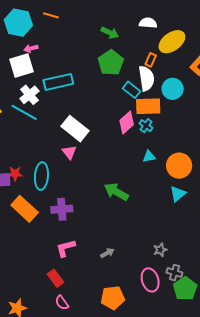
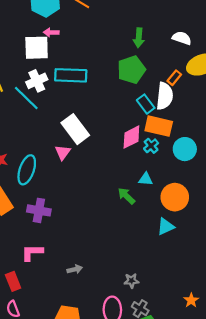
green arrow: (110, 33) -> (139, 38), turned 54
cyan circle: (173, 89) -> (185, 149), moved
green arrow: (116, 192) -> (126, 196), moved, size x0.7

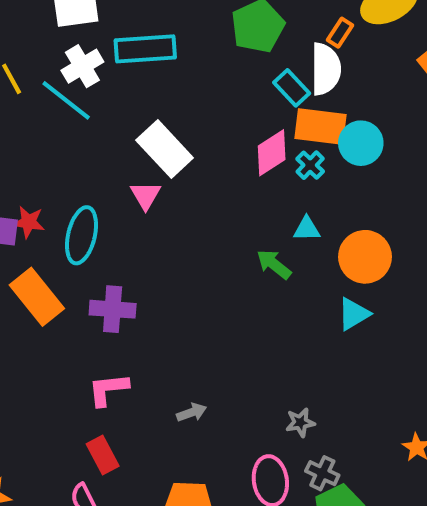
cyan circle: (185, 149) -> (361, 143), moved
red rectangle: (13, 281) -> (103, 455), moved

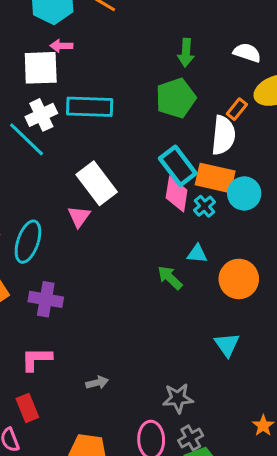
cyan rectangle: (292, 88) -> (178, 166), moved, size x1.4
pink diamond: (272, 153) -> (177, 194), turned -54
cyan triangle: (354, 314) -> (227, 345), moved, turned -40
gray star: (300, 422) -> (178, 398), size x1.4
gray cross: (322, 473) -> (191, 438), turned 30

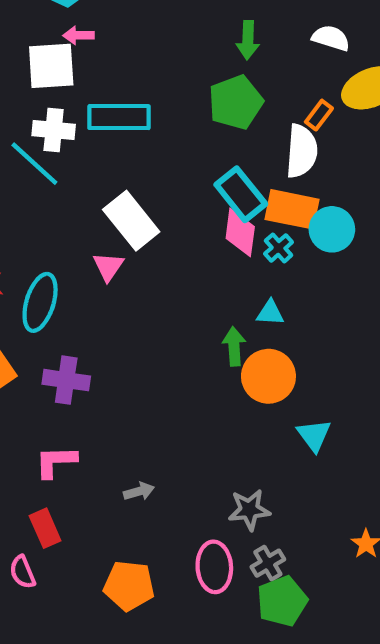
white cross: (41, 115) -> (54, 130), turned 32
green arrow: (170, 278) -> (234, 346), turned 44
orange circle: (239, 279) -> (268, 376), moved

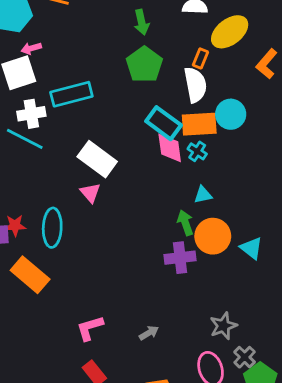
cyan circle: (332, 229) -> (231, 114), moved
purple cross: (66, 380) -> (180, 258), moved
cyan triangle: (314, 435) -> (251, 248), moved

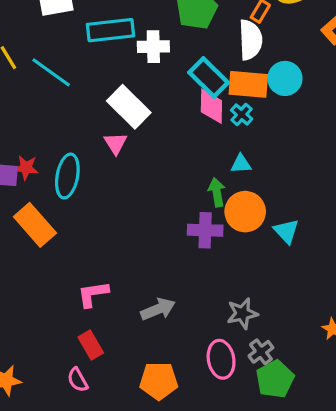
white cross: (31, 114) -> (153, 47), moved
gray arrow: (149, 333) -> (158, 309), size x1.5

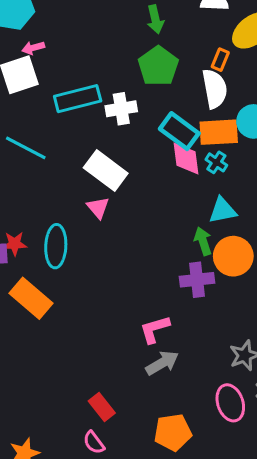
cyan triangle: (241, 164) -> (223, 210), size x1.4
pink L-shape: (93, 294) -> (155, 329), moved

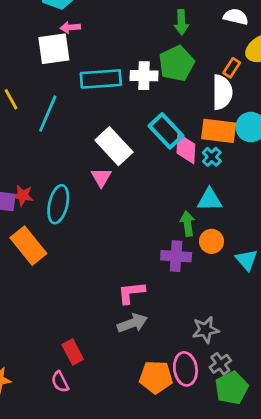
white cross: (121, 109) -> (144, 76), moved
cyan rectangle: (179, 131) -> (166, 131), moved
cyan line: (26, 148) -> (48, 114), turned 75
orange circle: (233, 256) -> (212, 241), size x0.7
orange pentagon: (173, 432) -> (156, 377), moved

